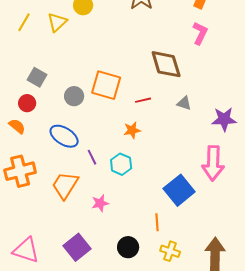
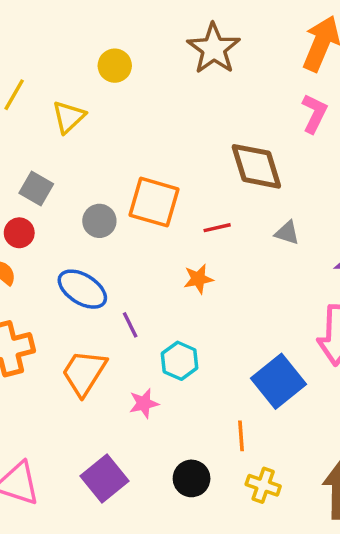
yellow triangle: (57, 22) -> (69, 117), moved
cyan hexagon: (121, 164) -> (180, 361), moved

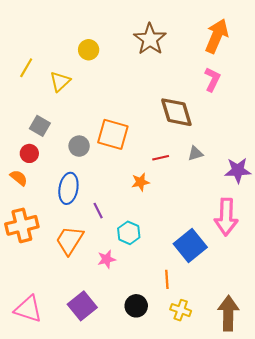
red line: (217, 228) -> (161, 158), moved
gray triangle: (287, 233) -> (195, 153), turned -35
blue ellipse: (82, 289) -> (68, 188), turned 68

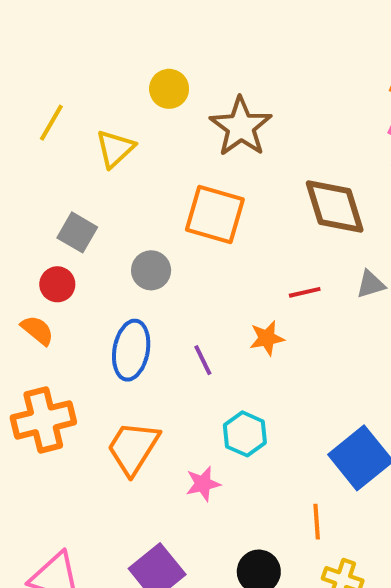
brown star: (150, 39) -> (241, 127), moved
orange square: (113, 134) -> (215, 214), moved
purple line: (98, 211) -> (203, 360), moved

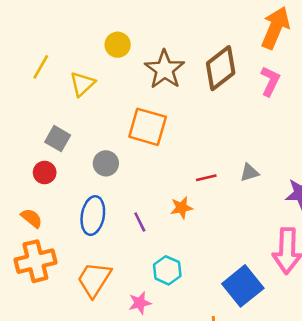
brown diamond: (335, 207) -> (221, 68), moved, turned 69
orange semicircle: (37, 330) -> (32, 218), moved

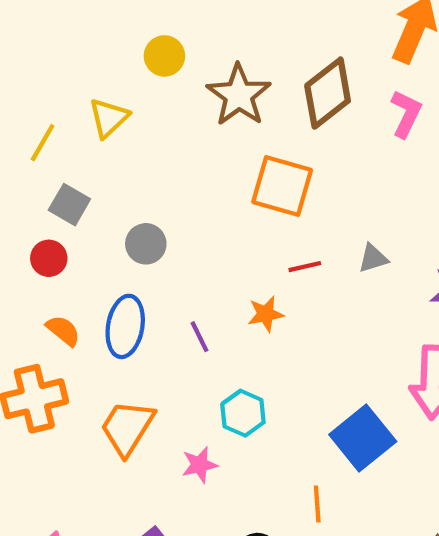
yellow line: (41, 67) -> (43, 143), moved
orange square: (148, 127) -> (282, 186), moved
orange semicircle: (32, 218) -> (63, 331), moved

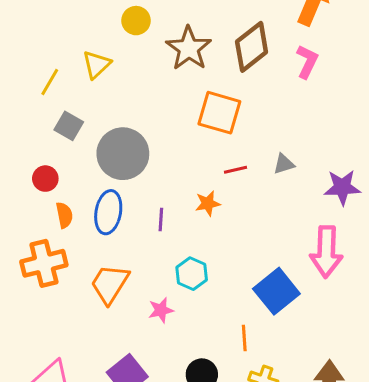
gray circle: (146, 244) -> (123, 154), size x1.8
red circle: (49, 258) -> (45, 179), moved
orange semicircle: (63, 331) -> (64, 215), turned 40
purple line: (200, 337) -> (161, 219), turned 30

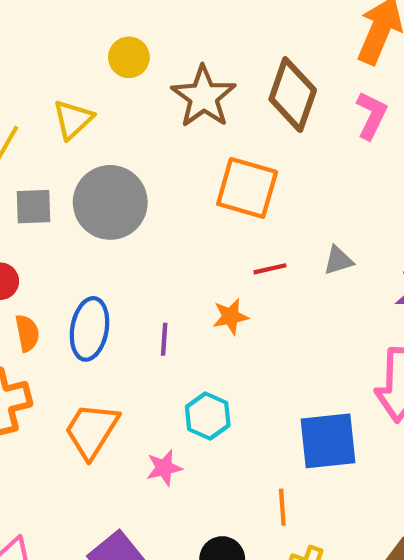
brown diamond: (252, 47) -> (293, 95), turned -33
gray square: (69, 126) -> (34, 207), turned -32
gray circle: (123, 154) -> (110, 202), moved
blue square: (276, 291) -> (328, 441), turned 33

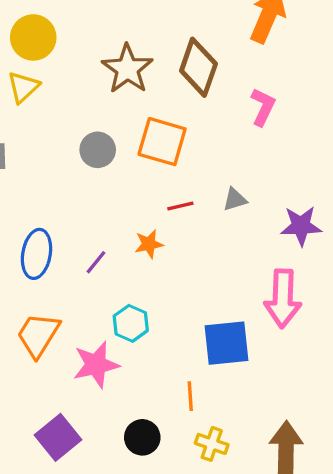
yellow circle: (129, 57) -> (33, 37), moved, size x1.4
pink L-shape: (371, 115) -> (263, 107), moved
gray circle: (110, 202) -> (98, 150), moved, size x0.6
purple line: (164, 339) -> (96, 262), turned 35
pink star: (164, 468) -> (96, 365), size x1.6

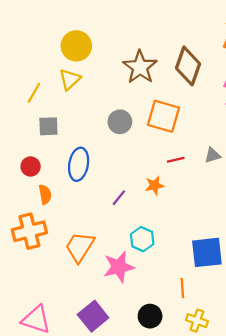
blue ellipse: (37, 254) -> (79, 164), moved

